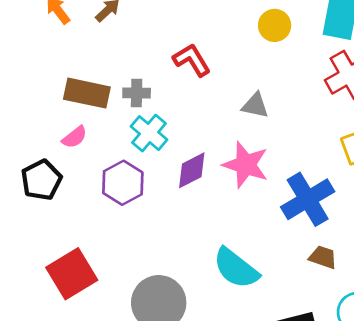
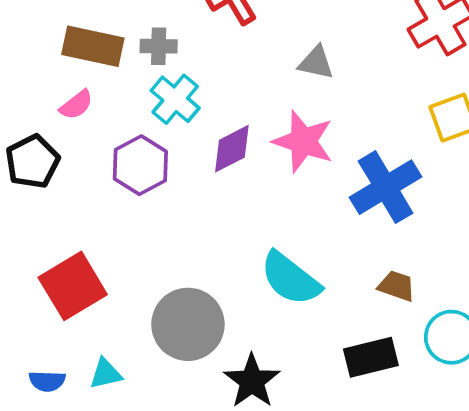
brown trapezoid: (323, 257) -> (397, 286), moved

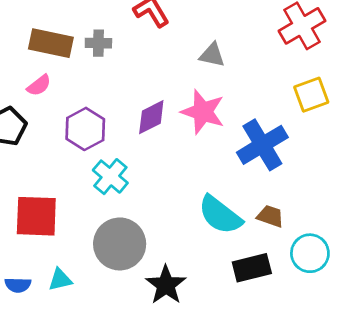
cyan cross: (175, 99) -> (110, 177), moved
cyan semicircle: (290, 279) -> (220, 215), moved
red square: (73, 286) -> (36, 216), turned 33

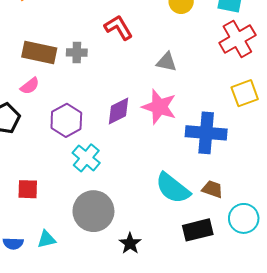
blue cross: (262, 145) -> (206, 133), turned 36
red square: (36, 216) -> (28, 189), size x0.6
black star: (166, 285) -> (130, 243), size x0.7

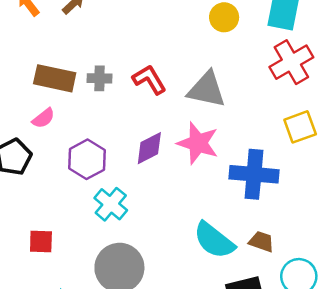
red L-shape: (118, 28) -> (149, 80), moved
gray triangle: (166, 62) -> (207, 90), size x1.6

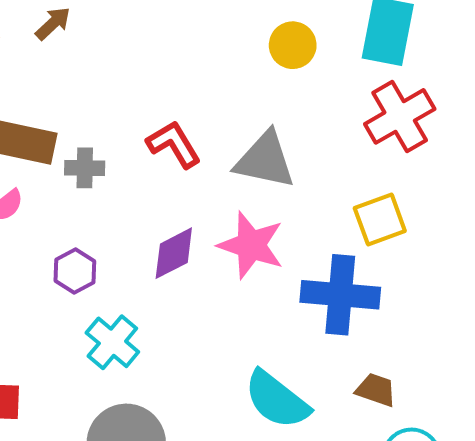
gray cross: (99, 78) -> (85, 168), moved
yellow square: (300, 127) -> (380, 219), moved
purple hexagon: (87, 159) -> (75, 271), size x0.7
brown trapezoid: (261, 242) -> (376, 390), moved

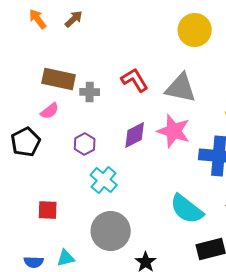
yellow circle: (293, 45) -> (195, 30), size x1.4

